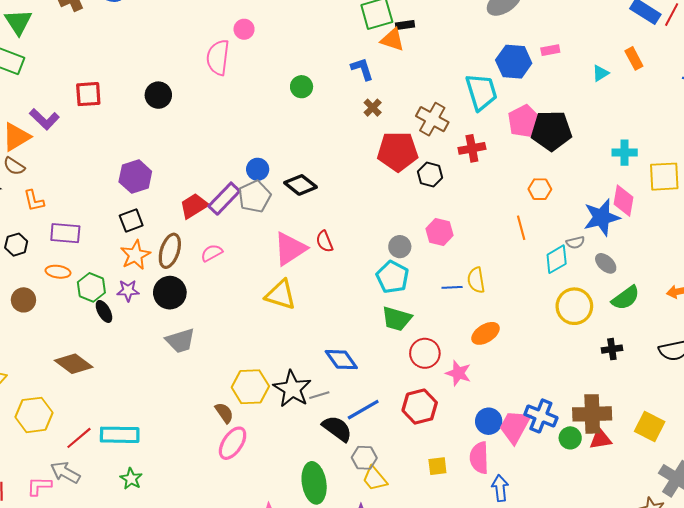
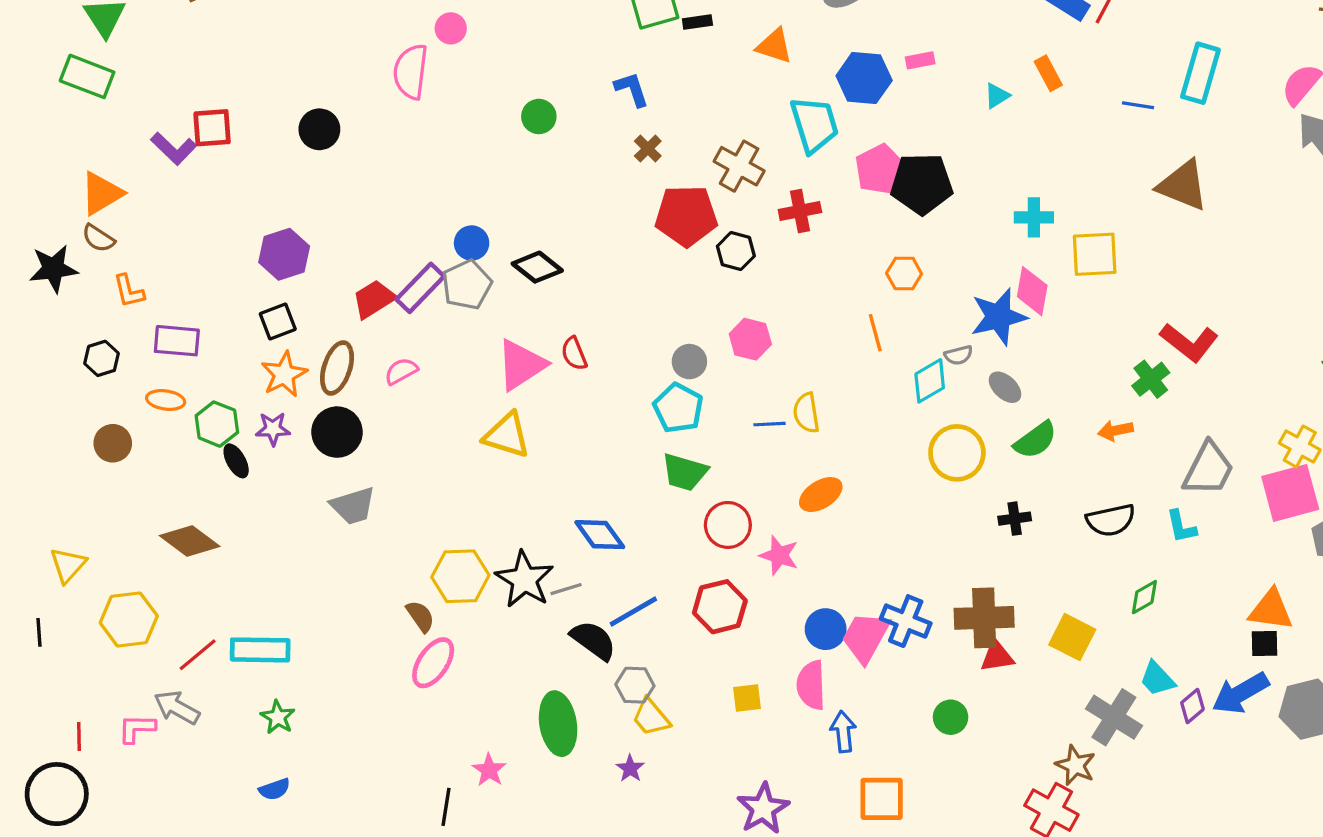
orange triangle: (392, 40) -> (774, 46), moved
purple L-shape: (44, 119) -> (174, 149), moved
green circle: (570, 438) -> (951, 717), moved

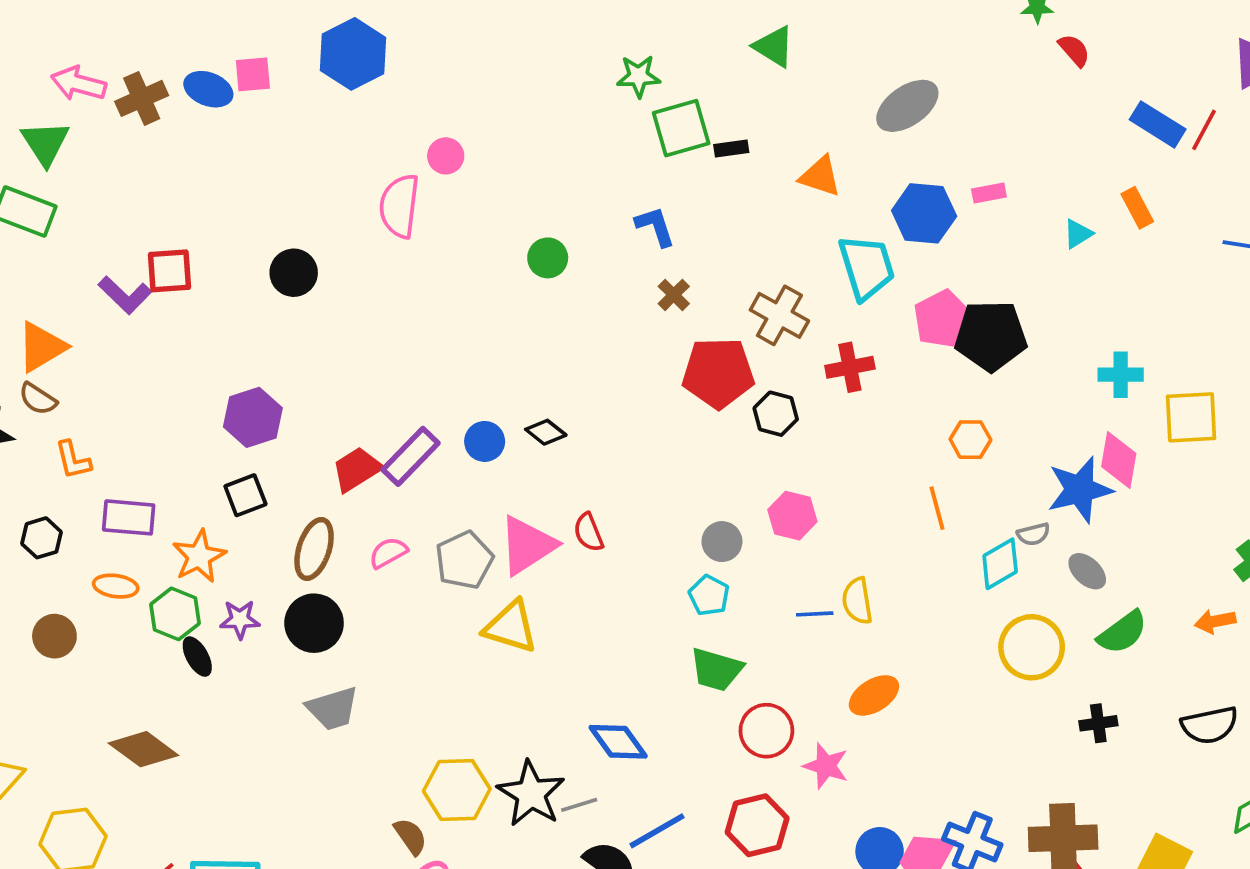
blue circle: (472, 243) -> (485, 441), moved
black diamond: (537, 267) -> (546, 432), size x0.7
gray pentagon: (467, 285) -> (464, 560), moved
orange star: (284, 374) -> (199, 556), moved
cyan pentagon: (678, 408) -> (709, 595), size x0.7

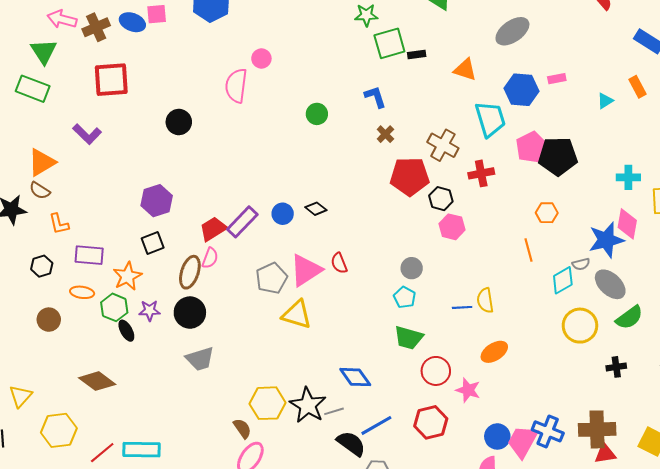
red square: (169, 271) -> (111, 80), moved, size x1.4
pink hexagon: (792, 516) -> (452, 227), moved
pink semicircle: (388, 553) -> (210, 258), moved, turned 140
gray ellipse: (1087, 571) -> (610, 284), size x1.5

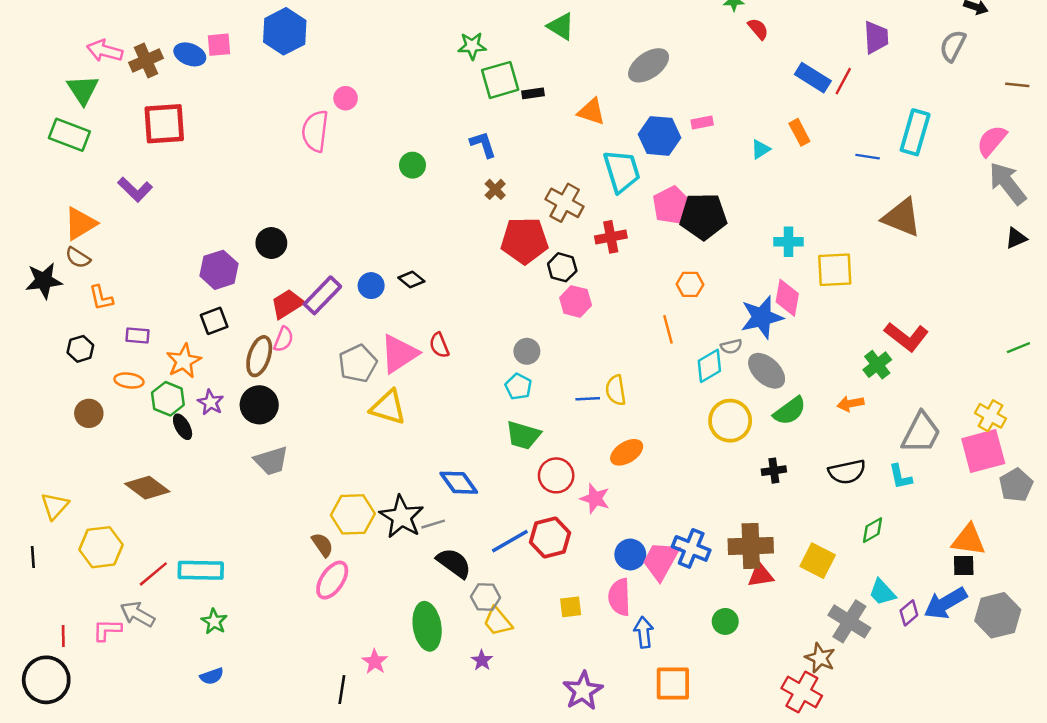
black circle: (179, 122) -> (271, 243), moved
purple rectangle: (89, 255) -> (137, 335), size x0.7
purple star: (150, 310) -> (211, 402), turned 30
blue line: (376, 425) -> (510, 541), moved

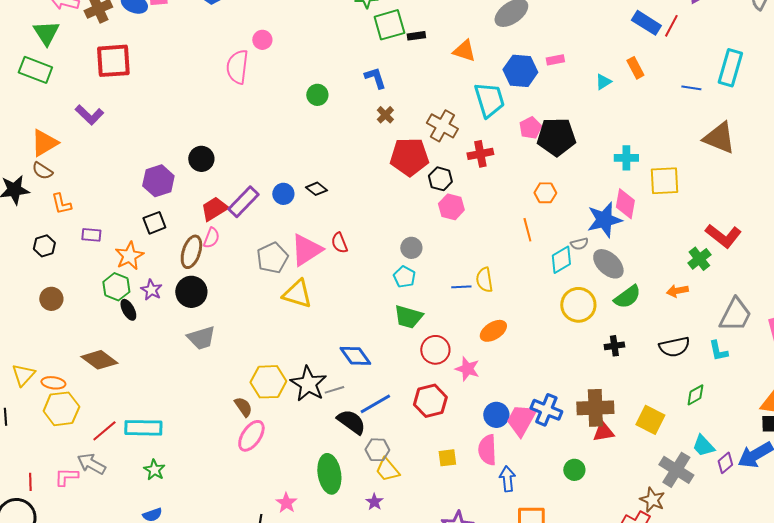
pink pentagon: (672, 205) -> (530, 128), size x0.7
orange ellipse: (129, 381) -> (53, 383), moved
blue line: (510, 541) -> (375, 404), moved

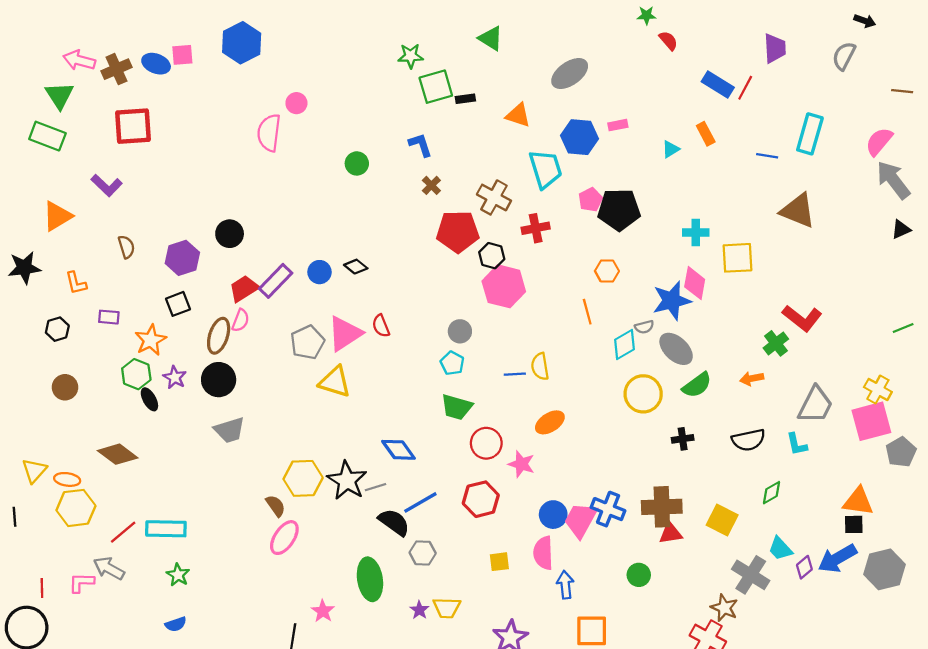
brown semicircle: (42, 171) -> (126, 247), moved, turned -140
pink hexagon: (451, 207) -> (504, 286), size x1.5
yellow trapezoid: (387, 470) -> (447, 608), moved, turned -48

